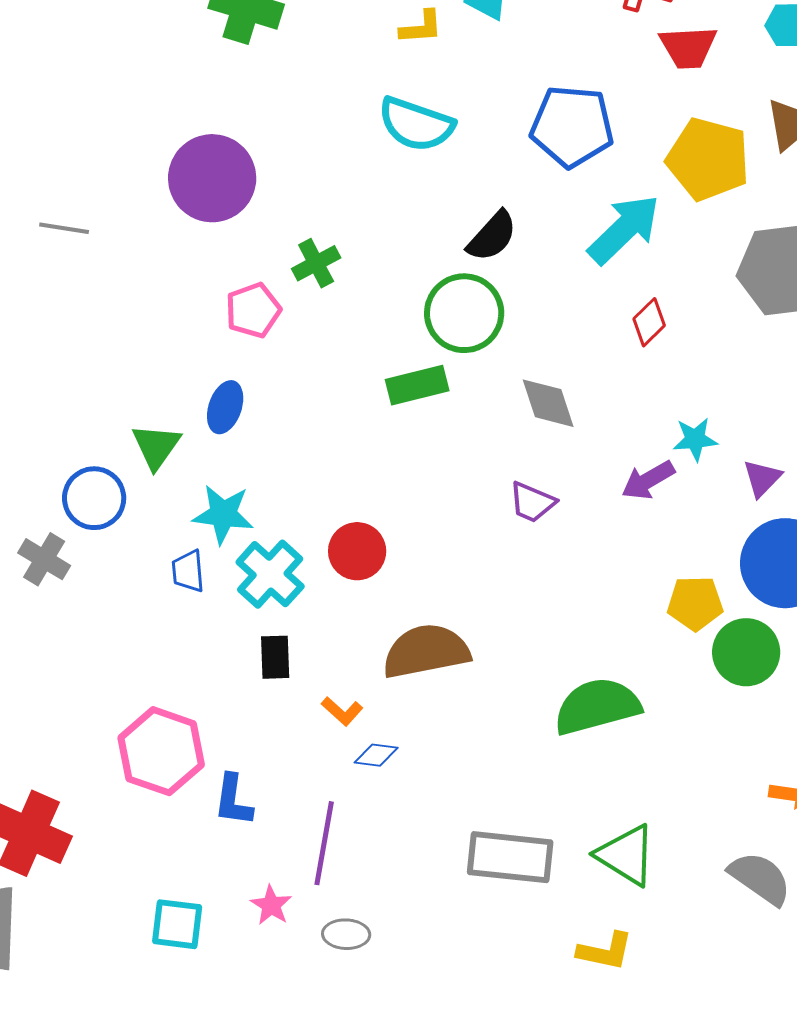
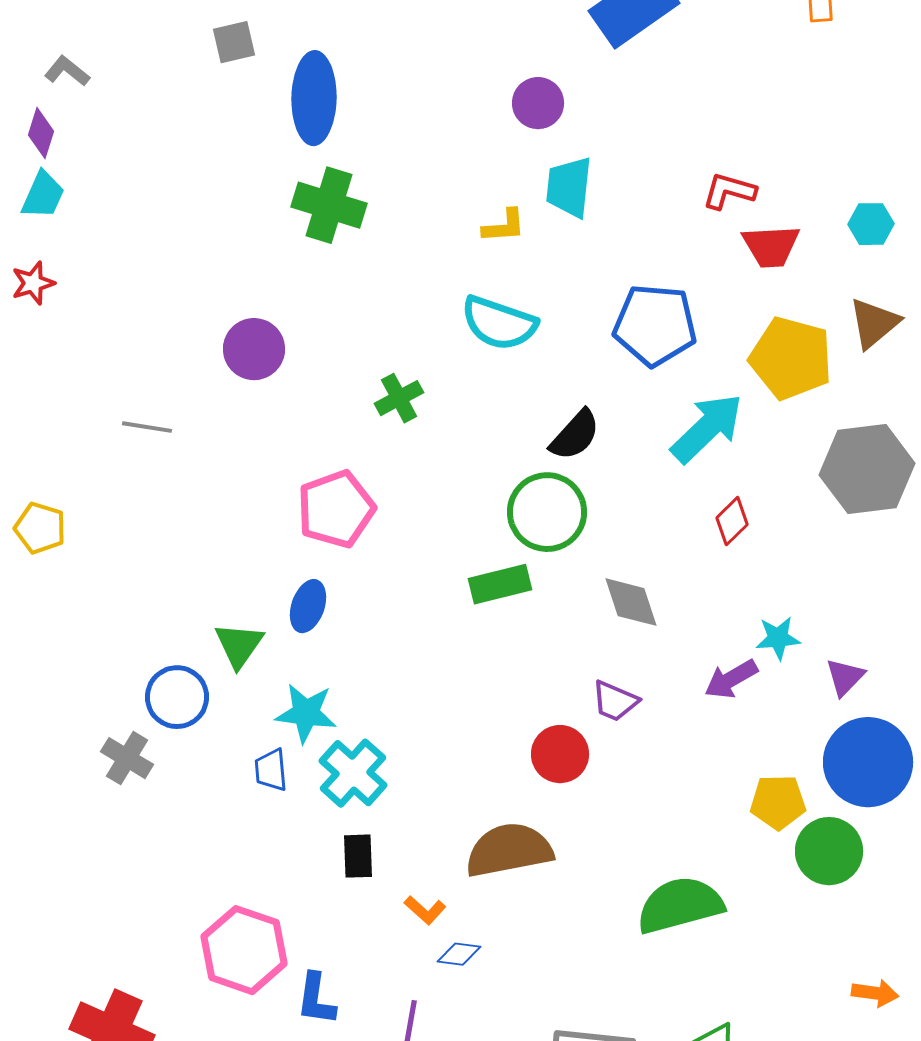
purple circle: (212, 178) -> (254, 349), moved, size x0.7
green cross: (316, 263) -> (399, 398), moved
pink pentagon: (253, 310) -> (336, 509), size x1.4
red circle: (357, 551) -> (560, 754), moved

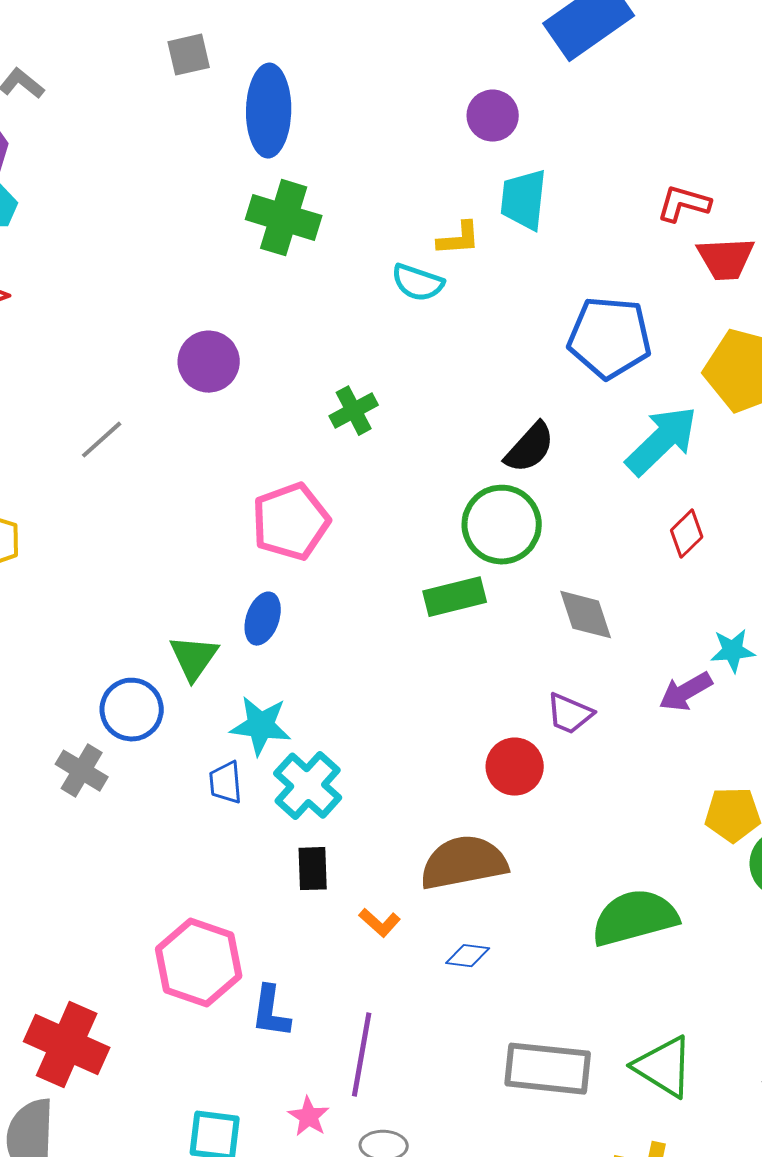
cyan semicircle: (499, 323) -> (418, 283), moved, size x0.7
gray line: (147, 427) -> (102, 440), turned -51
blue diamond: (459, 954) -> (468, 956), moved

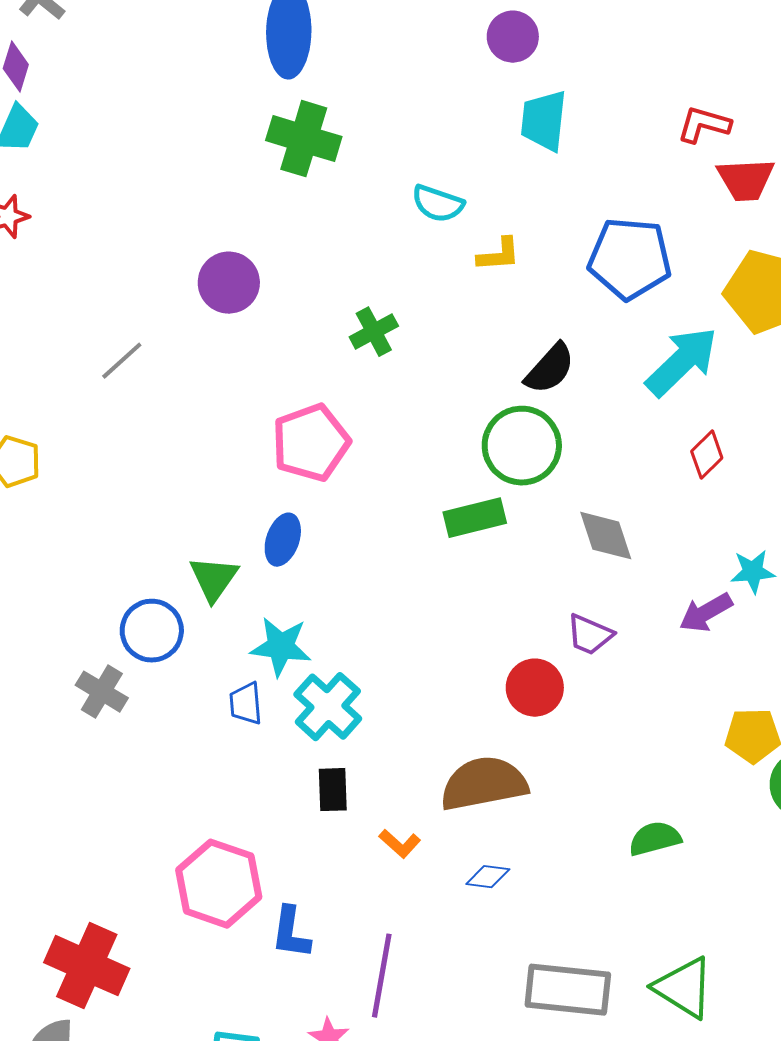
yellow L-shape: (459, 239) -> (499, 255), moved
green semicircle: (635, 918) -> (655, 839), size x0.6

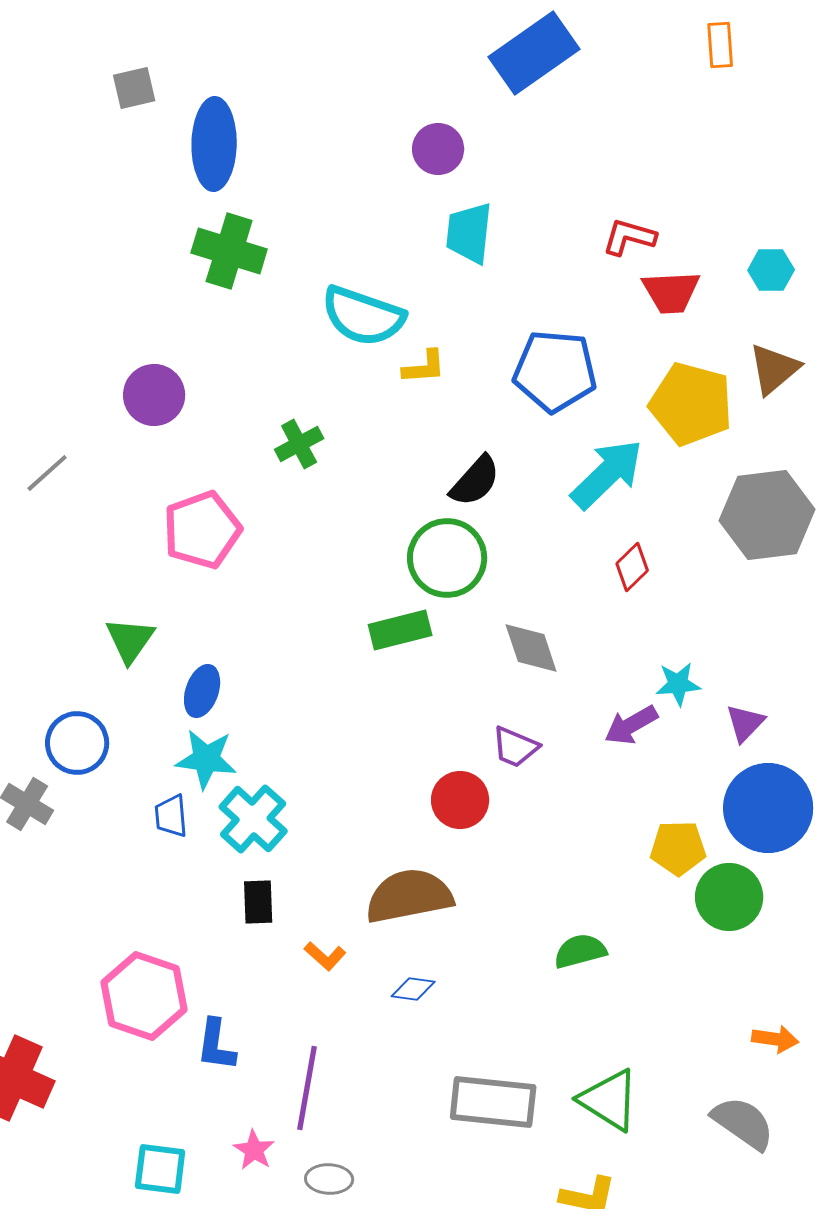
cyan semicircle: (438, 204) -> (363, 316), size x1.6
pink pentagon: (311, 443) -> (202, 530), moved
blue ellipse: (283, 540) -> (202, 691), moved
green triangle: (214, 579) -> (130, 640), moved

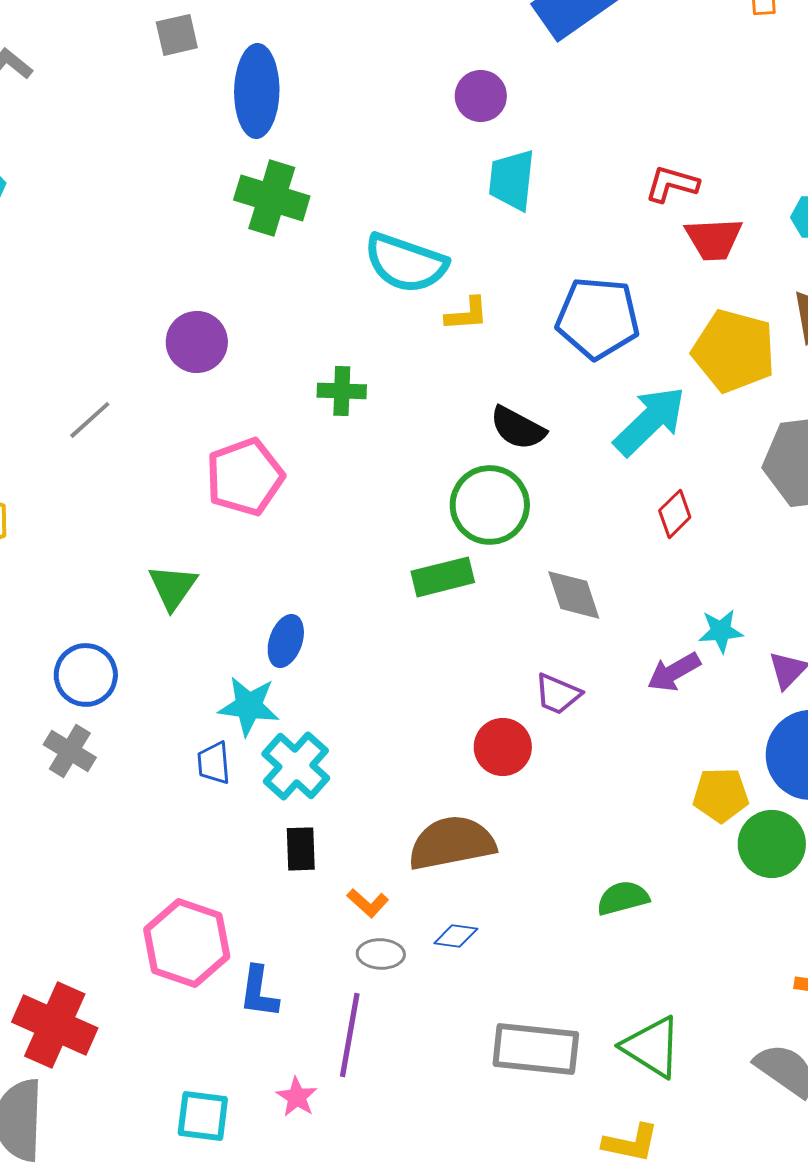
green cross: (299, 444) -> (342, 391), turned 30
black semicircle: (475, 481) -> (518, 428), turned 76
blue ellipse: (202, 691) -> (286, 641), moved
blue circle: (77, 743) -> (86, 675), moved
gray ellipse: (329, 1179) -> (381, 954), moved

